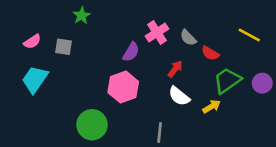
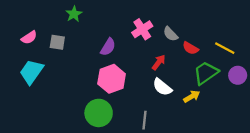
yellow line: (249, 35) -> (225, 48), moved
purple semicircle: (131, 52) -> (108, 47), moved
green circle: (92, 125) -> (99, 113), moved

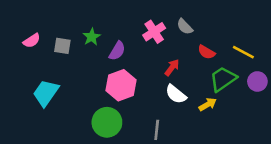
green star: (74, 14) -> (92, 37), moved
gray semicircle: (170, 34) -> (185, 27), moved
cyan trapezoid: (31, 72) -> (46, 93), moved

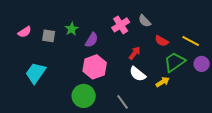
gray line: (157, 130) -> (123, 102), turned -42

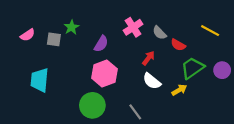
gray semicircle: (145, 21) -> (159, 33), moved
green star: (72, 29) -> (71, 27), moved
yellow line: (191, 41) -> (210, 31), moved
cyan trapezoid: (36, 73) -> (40, 80), turned -30

